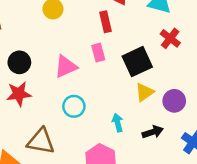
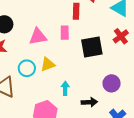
yellow triangle: (144, 92) -> (48, 64), moved
cyan circle: (74, 106) -> (27, 68), moved

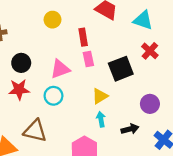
red rectangle: (76, 11) -> (83, 37), moved
yellow triangle: (48, 64) -> (100, 96), moved
cyan circle: (27, 68) -> (53, 96), moved

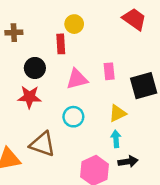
red rectangle: (83, 37) -> (61, 44), moved
cyan circle: (53, 96) -> (73, 117), moved
black arrow: (130, 129) -> (128, 162), moved

